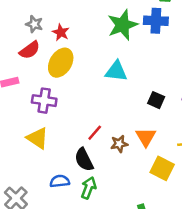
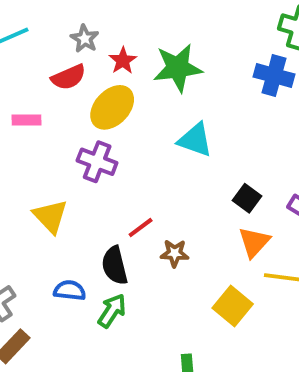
green star: (123, 25) -> (178, 68), moved
purple cross: (44, 101) -> (97, 162), moved
orange triangle: (146, 137) -> (254, 242), moved

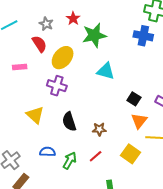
red star: (123, 61) -> (73, 18), moved
red semicircle: (69, 77) -> (39, 44), turned -96
red line: (141, 228) -> (96, 156), moved
black semicircle: (115, 265) -> (69, 122), moved

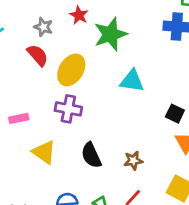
pink rectangle: (20, 67) -> (19, 118), moved

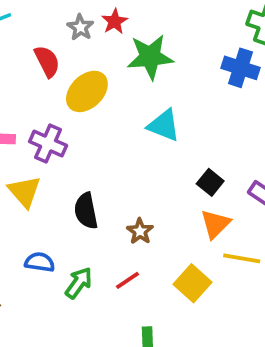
gray star: (43, 27) -> (80, 27), moved
purple cross: (68, 109) -> (48, 144), moved
brown star: (133, 161) -> (140, 231), turned 30

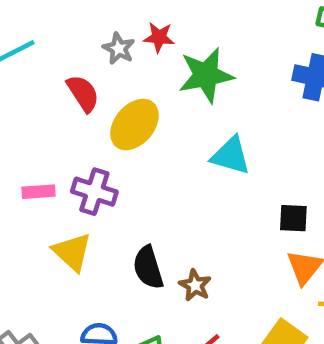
red star: (115, 21) -> (159, 37), turned -30
black square: (210, 182) -> (293, 218), turned -30
brown star: (140, 231) -> (195, 285), moved

